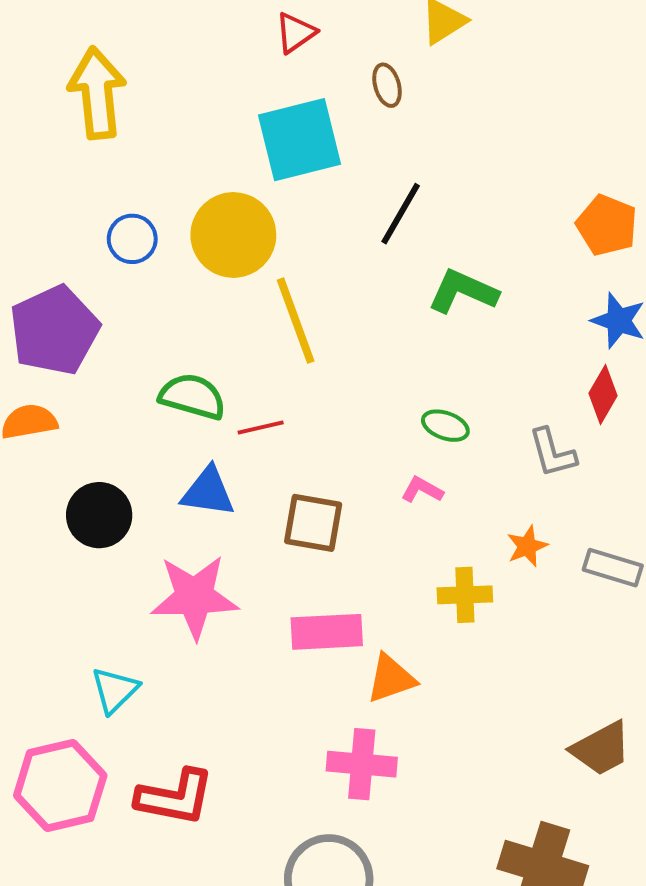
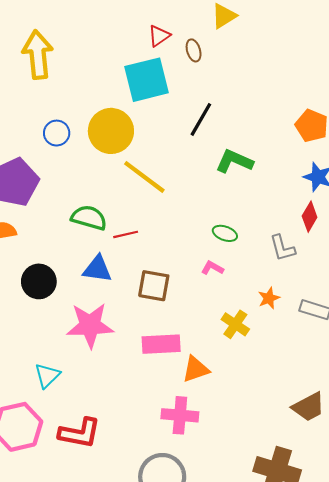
red triangle: (296, 33) -> (159, 36), moved
yellow line: (296, 321) -> (144, 177), turned -33
yellow cross: (465, 595) -> (235, 324), turned 36

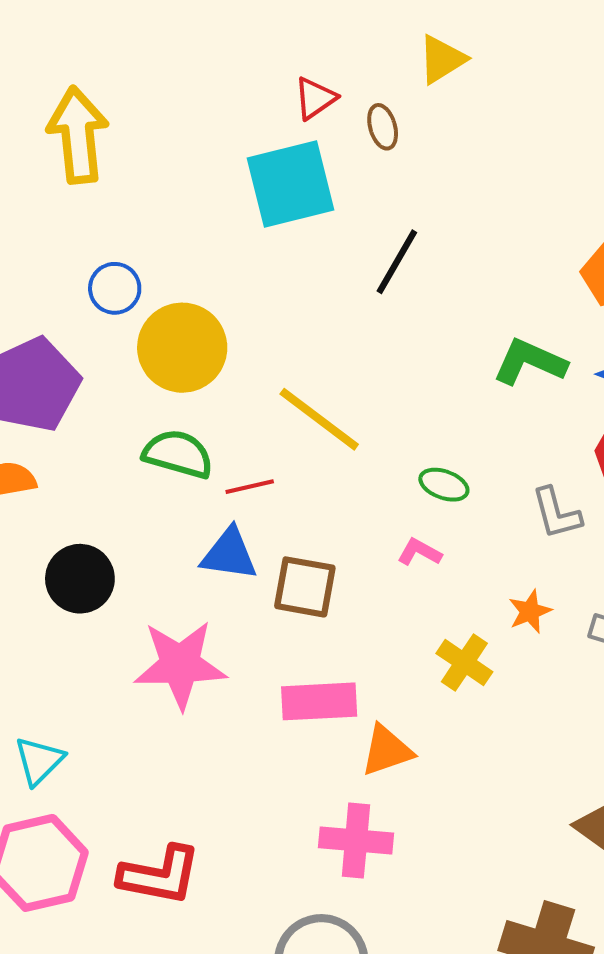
yellow circle: (111, 131) -> (182, 348), moved
green L-shape: (234, 161) -> (530, 362), moved
yellow line: (144, 177) -> (319, 419), moved
blue triangle: (97, 269) -> (229, 554), moved
cyan triangle: (47, 376) -> (39, 761), moved

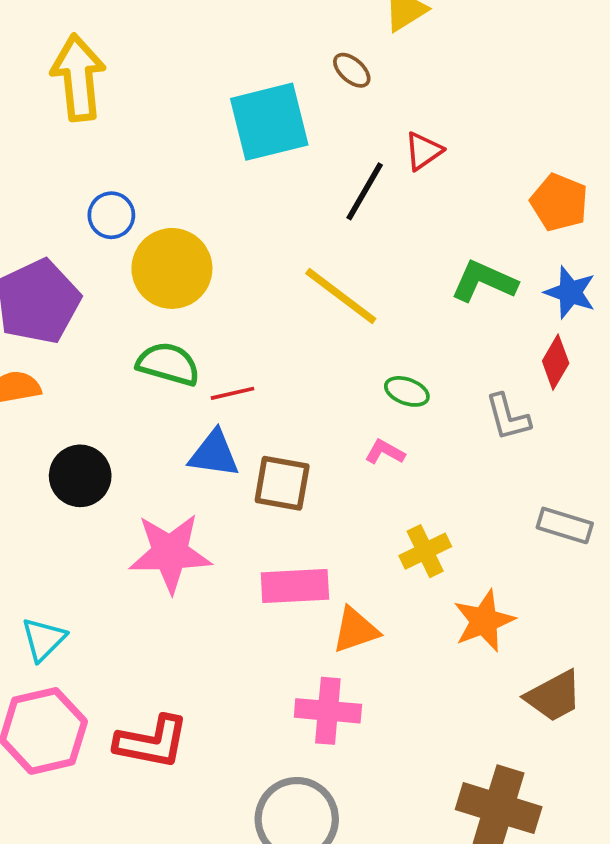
red triangle: (315, 98) -> (423, 151), moved
brown ellipse: (383, 127) -> (352, 70), turned -33
yellow line: (319, 419) -> (341, 296), moved
orange star: (530, 611) -> (484, 621), moved, size x1.6
yellow cross: (464, 663) -> (425, 551), turned 30

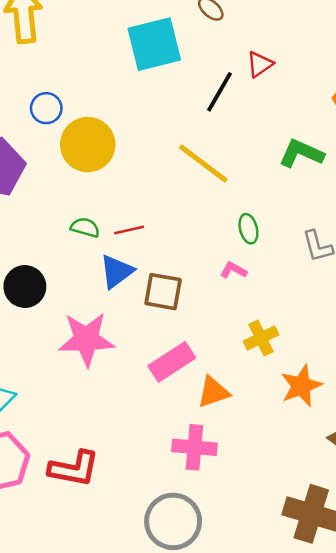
green semicircle: (168, 364) -> (85, 227), moved, size x0.7
green ellipse: (407, 391) -> (248, 229), turned 56
blue triangle: (214, 454) -> (117, 271), turned -45
pink rectangle: (295, 586) -> (172, 362), turned -30

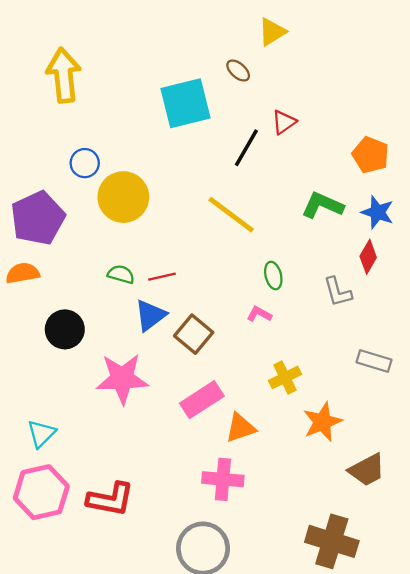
brown square: (163, 292) -> (194, 334), turned 30

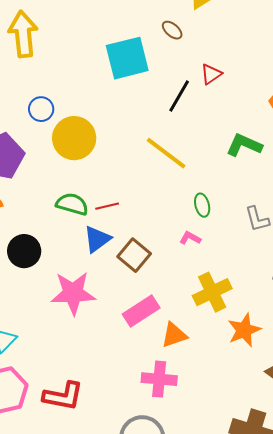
green semicircle: (121, 274) -> (72, 204), size x1.4
yellow cross: (285, 377) -> (212, 292), size x1.4

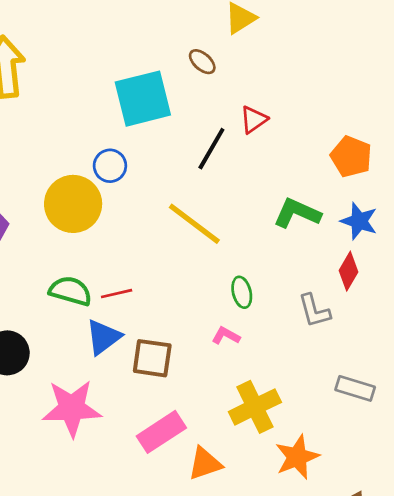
blue circle: (41, 109) -> (110, 166), moved
brown square: (134, 255) -> (152, 358), turned -32

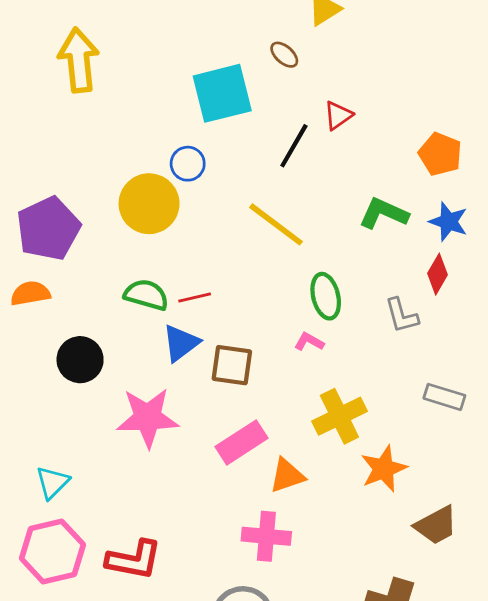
green ellipse: (242, 292) -> (326, 296), size x1.4

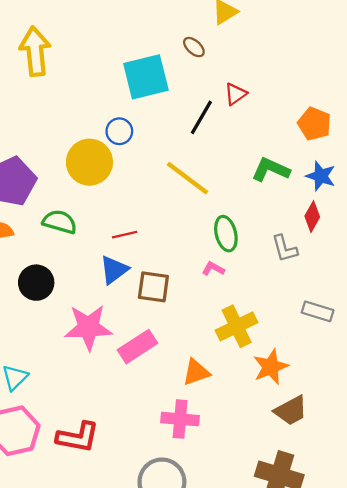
green semicircle: (146, 295) -> (60, 222), moved
pink rectangle: (242, 442) -> (137, 347), moved
brown trapezoid: (436, 525) -> (291, 411), moved

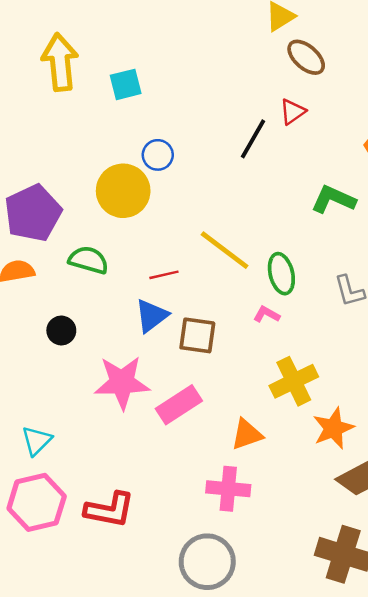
brown ellipse: (194, 47) -> (306, 57), moved, size x1.5
cyan square: (146, 77) -> (126, 84), moved, size x0.6
yellow line: (188, 178) -> (225, 250), moved
black circle: (36, 283) -> (61, 331), size x0.7

